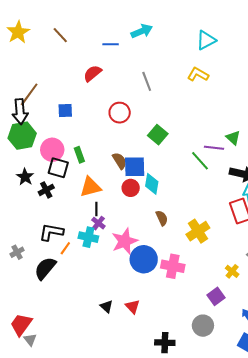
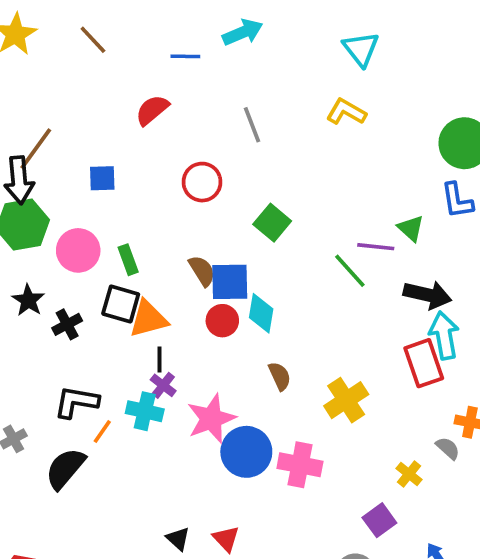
cyan triangle: (206, 40) -> (361, 49), turned -40
black square: (58, 168) -> (121, 304), moved

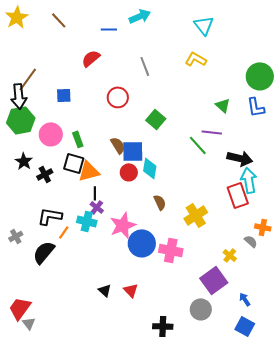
green triangle: (411, 228) -> (223, 105), moved
purple square: (379, 520) -> (214, 280), size x1.5

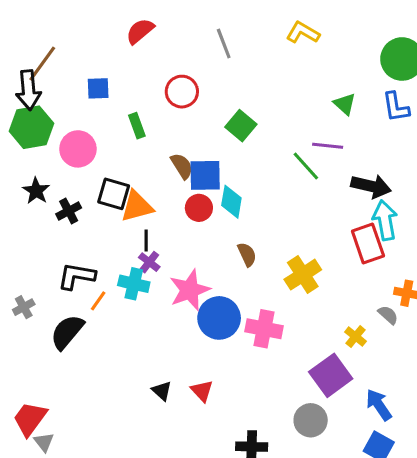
green rectangle: (78, 139) -> (137, 126), moved
blue arrow: (245, 299) -> (379, 405), size x1.5

